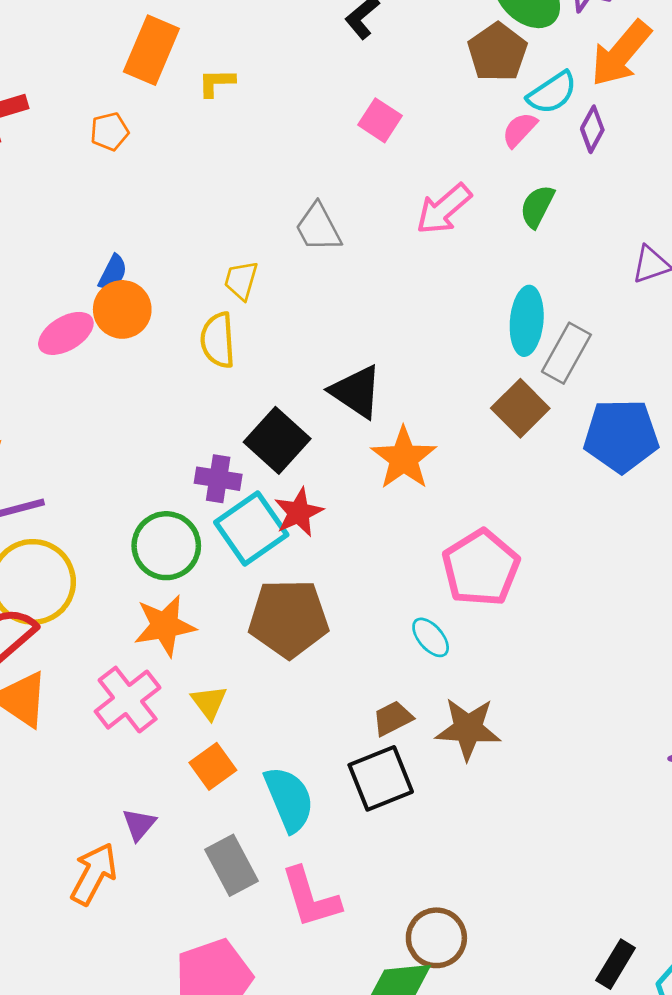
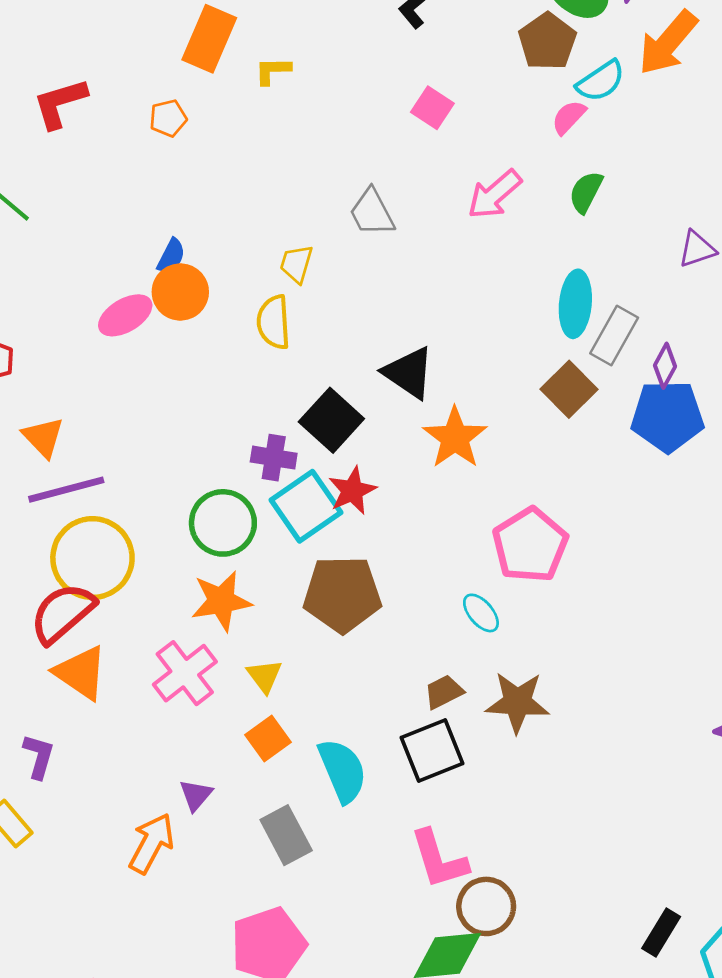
purple diamond: (592, 129) -> (665, 366), moved
pink L-shape: (310, 898) -> (439, 859), moved

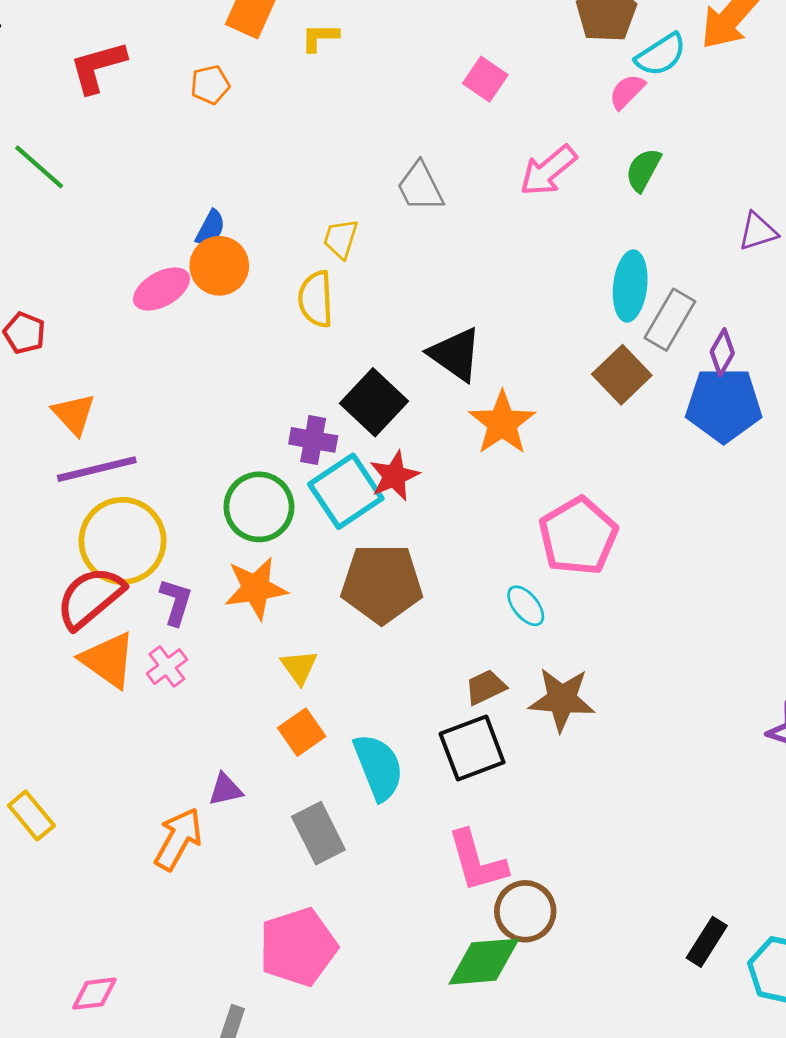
pink cross: (185, 673) -> (167, 667), moved, size x0.6
purple L-shape: (39, 756) -> (176, 602), moved
purple triangle: (196, 795) -> (225, 790), turned 36

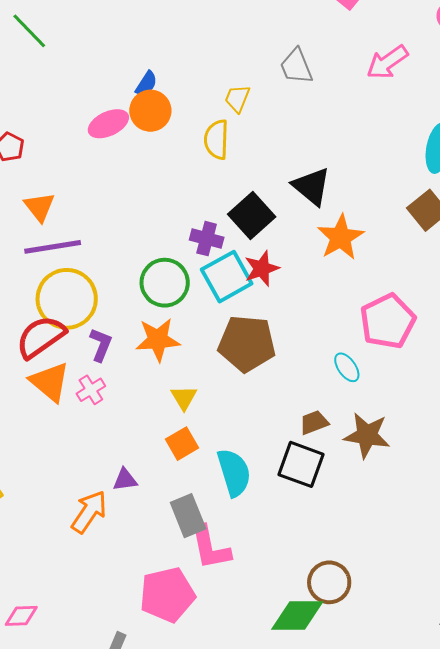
black square: (472, 748) -> (301, 464), turned 36
pink L-shape: (477, 861) -> (210, 548), moved

